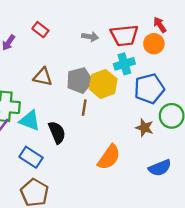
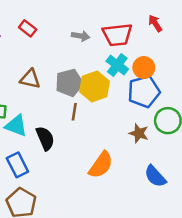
orange circle: (154, 44) -> (144, 68), moved
cyan cross: (124, 64) -> (117, 65), turned -36
blue rectangle: (31, 157) -> (17, 165), turned 30
blue semicircle: (160, 168) -> (155, 176), turned 70

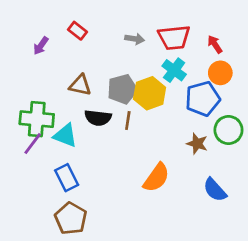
red arrow: (155, 23) -> (215, 44), moved
orange circle: (144, 68) -> (220, 73), moved
black semicircle: (45, 138) -> (98, 118), moved, turned 120

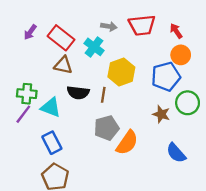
red rectangle: (78, 31) -> (61, 38), moved, size x1.6
cyan cross: (174, 70) -> (94, 47), moved
gray pentagon: (122, 89) -> (107, 128), moved
green cross: (37, 119) -> (27, 94), size x0.7

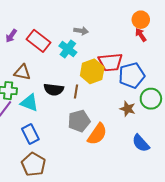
red trapezoid: (142, 25) -> (110, 62), moved
orange circle: (181, 55) -> (141, 20), moved
brown triangle: (63, 65) -> (22, 72), moved

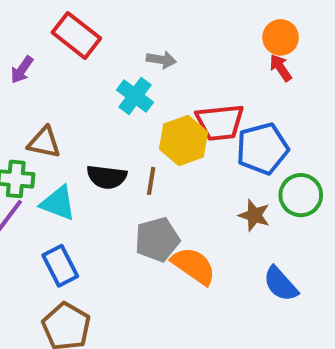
red rectangle: (38, 41) -> (76, 35), moved
orange semicircle: (97, 134) -> (194, 266), turned -90

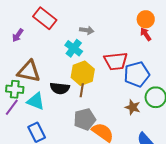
yellow hexagon: (184, 141) -> (83, 73), moved
brown triangle: (44, 143) -> (29, 71), size x1.4

